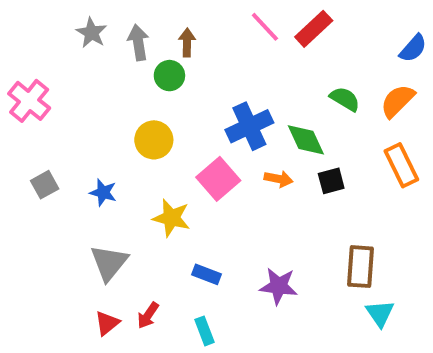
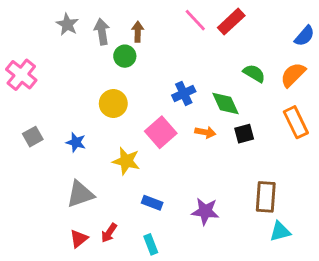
blue cross: (249, 126) -> (184, 93), size x0.7
gray triangle: (109, 263) -> (80, 194), turned 32
cyan triangle: (380, 313) -> (280, 231), turned 50

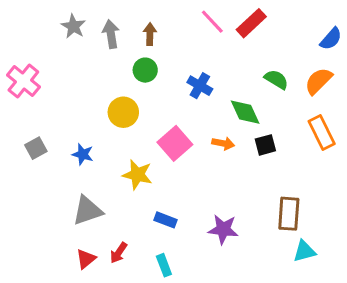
green circle: (125, 56) -> (145, 70), moved
blue cross: (184, 93) -> (200, 86), moved, turned -35

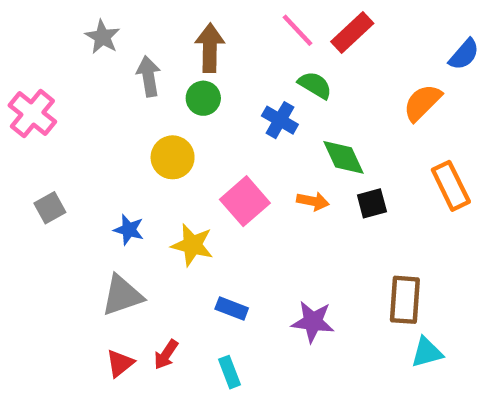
gray arrow: (111, 34) -> (148, 76), moved
brown arrow: (150, 34) -> (210, 48), size x1.5
green semicircle: (276, 79) -> (315, 85), moved
orange semicircle: (318, 81) -> (422, 103), moved
blue star: (83, 154) -> (129, 230), moved

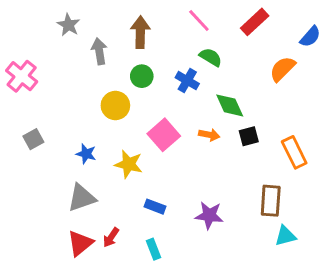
red rectangle: (352, 32) -> (255, 22), moved
green circle: (203, 98) -> (142, 76), moved
orange rectangle: (451, 186) -> (294, 152), moved
red triangle: (120, 363) -> (80, 243), size x1.4

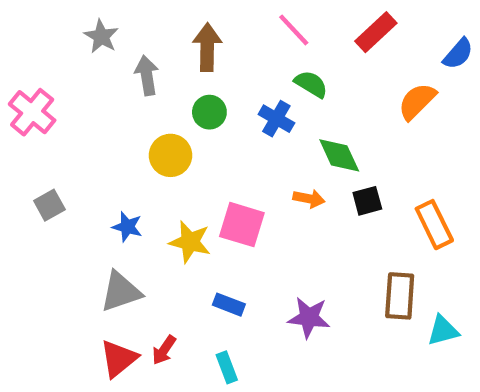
pink square: (164, 135) -> (242, 225), moved, turned -32
cyan triangle: (285, 236) -> (443, 331), moved

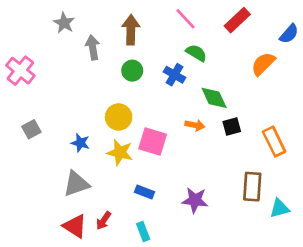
yellow circle: (171, 155) -> (119, 117), moved
red triangle: (119, 359) -> (75, 226), turned -48

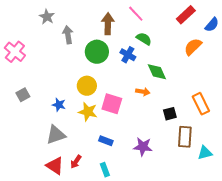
red rectangle: (237, 20) -> (186, 15), moved
brown arrow: (131, 30) -> (108, 24), moved
green circle: (132, 71) -> (97, 52), size x1.5
black square: (232, 127) -> (170, 114), moved

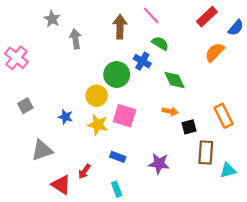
green circle: (97, 52) -> (117, 75), moved
orange arrow: (143, 92) -> (170, 111), moved
gray triangle: (56, 135) -> (42, 150), moved
red arrow: (76, 162) -> (84, 171), moved

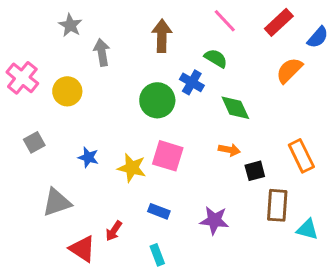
pink line: (151, 16) -> (225, 21), moved
yellow circle: (97, 96) -> (67, 91), moved
cyan triangle: (228, 170) -> (307, 229), turned 30

